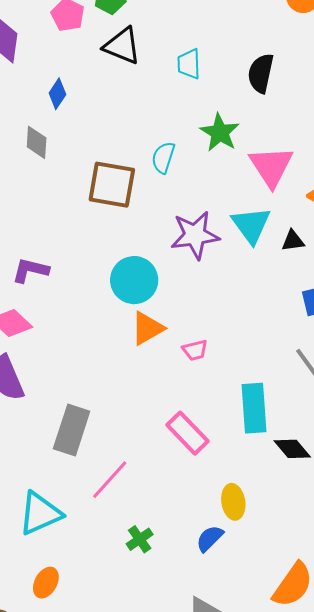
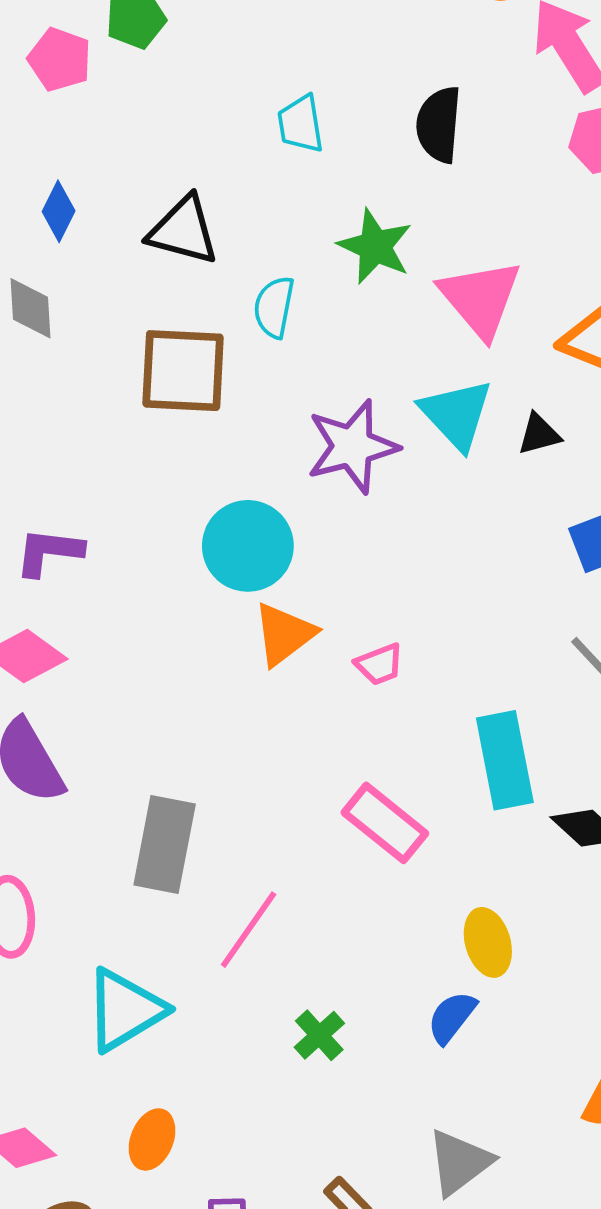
black triangle: (122, 46) -> (183, 230), moved

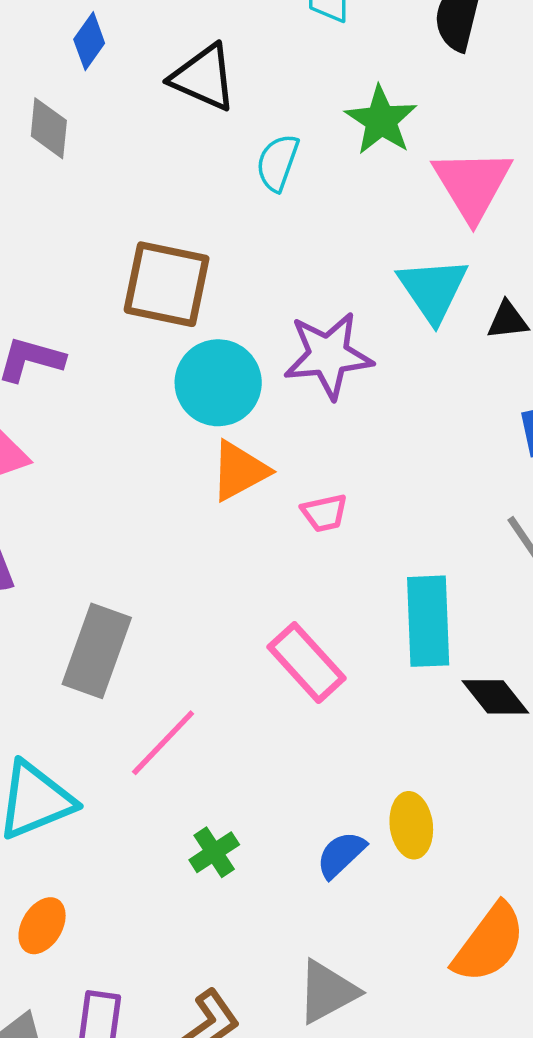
brown square: (183, 371) -> (167, 284), moved
purple star: (352, 446) -> (328, 355), moved
yellow ellipse: (488, 942) -> (411, 825), moved

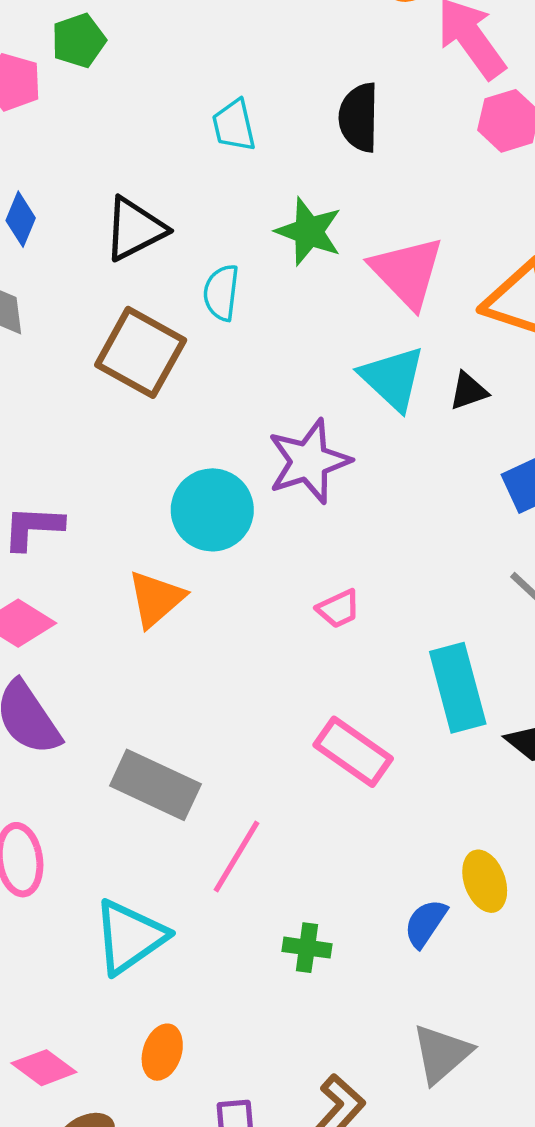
black triangle: (204, 77) -> (135, 229), turned -38
brown square: (167, 284) -> (141, 352), moved, turned 30
orange triangle: (239, 471) -> (156, 599), moved
gray rectangle: (97, 651) -> (155, 785), turned -72
green cross: (214, 852) -> (307, 948), turned -36

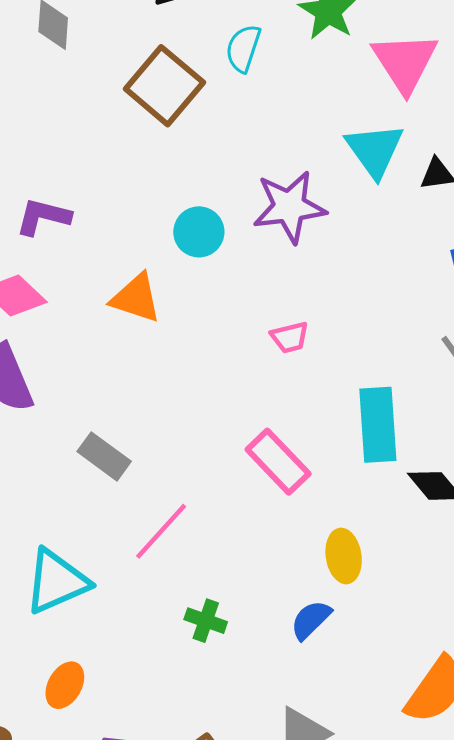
cyan circle: (212, 510) -> (199, 232), size x0.7
orange triangle: (156, 599) -> (136, 298), turned 48
gray rectangle: (155, 785) -> (104, 456), size x0.7
yellow ellipse: (485, 881) -> (344, 556), moved

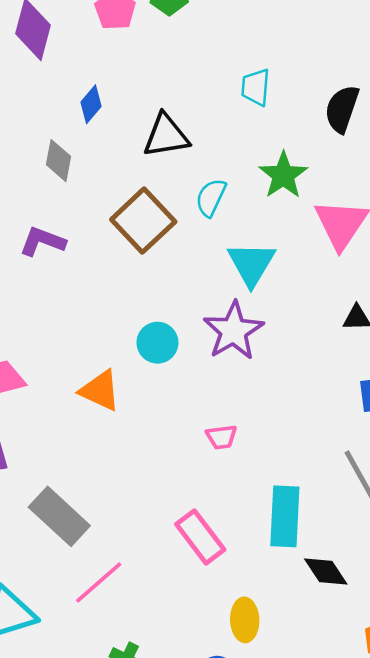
cyan triangle: (375, 150) -> (251, 264), moved
purple star: (289, 207) -> (233, 331), turned -30
purple L-shape: (43, 217) -> (42, 241), moved
gray rectangle: (104, 456) -> (59, 516), size x1.4

